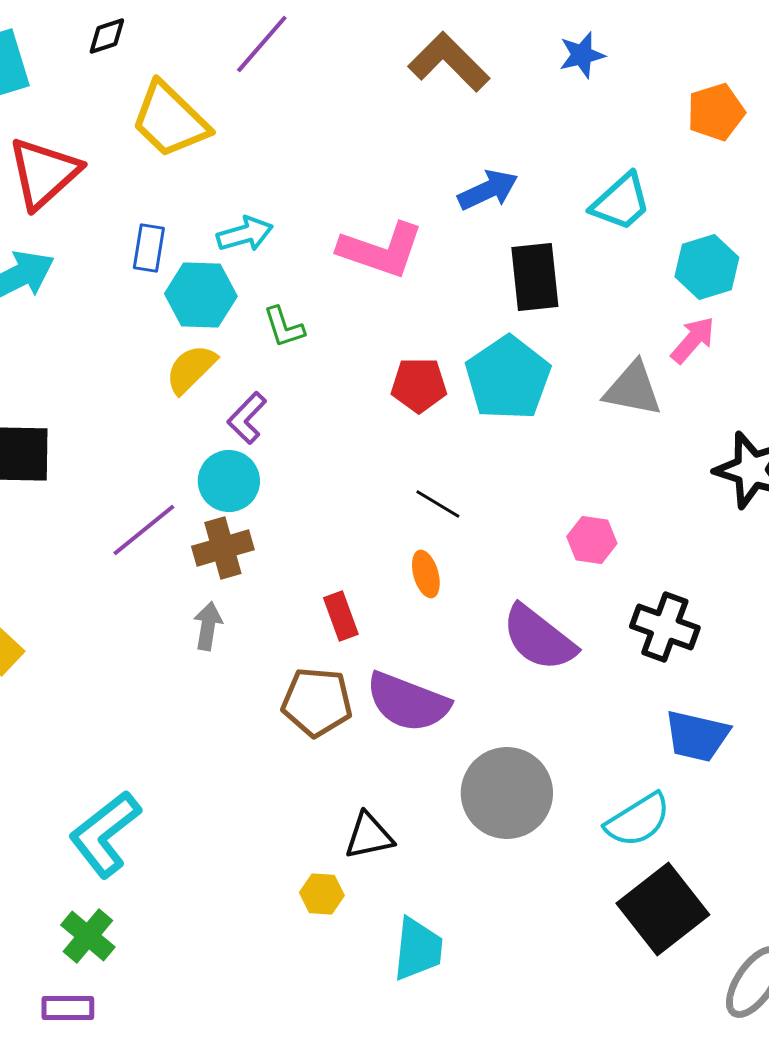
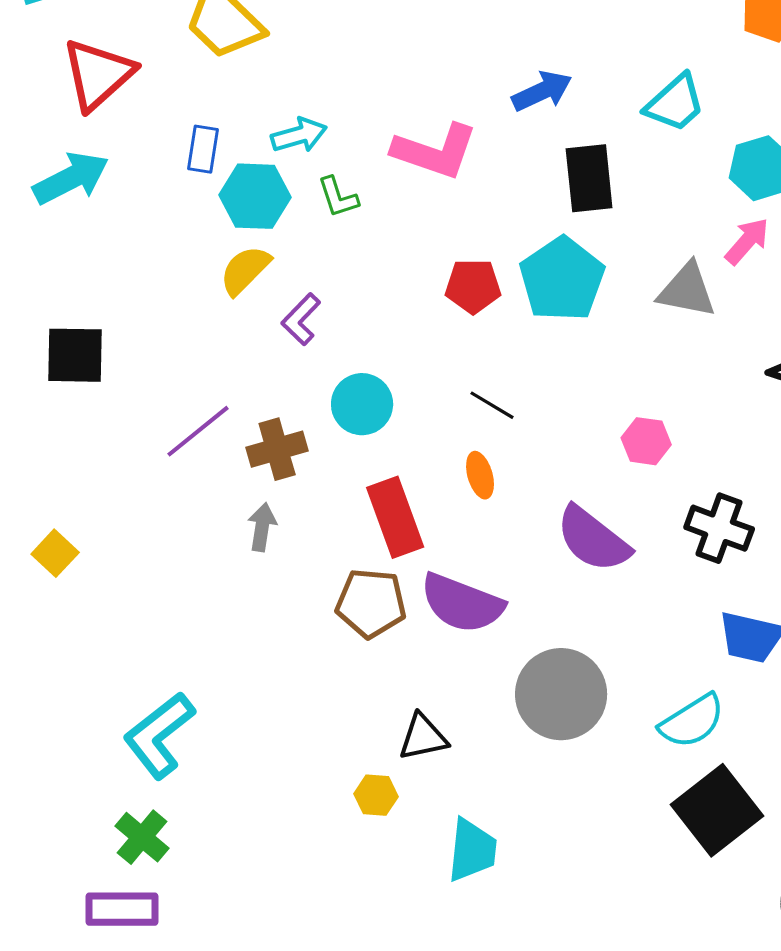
green L-shape: (284, 327) -> (338, 197), moved
cyan circle: (229, 481) -> (362, 404), moved
red rectangle: (341, 616) -> (395, 517), size x1.6
purple rectangle: (68, 1008) -> (122, 909), size x1.4

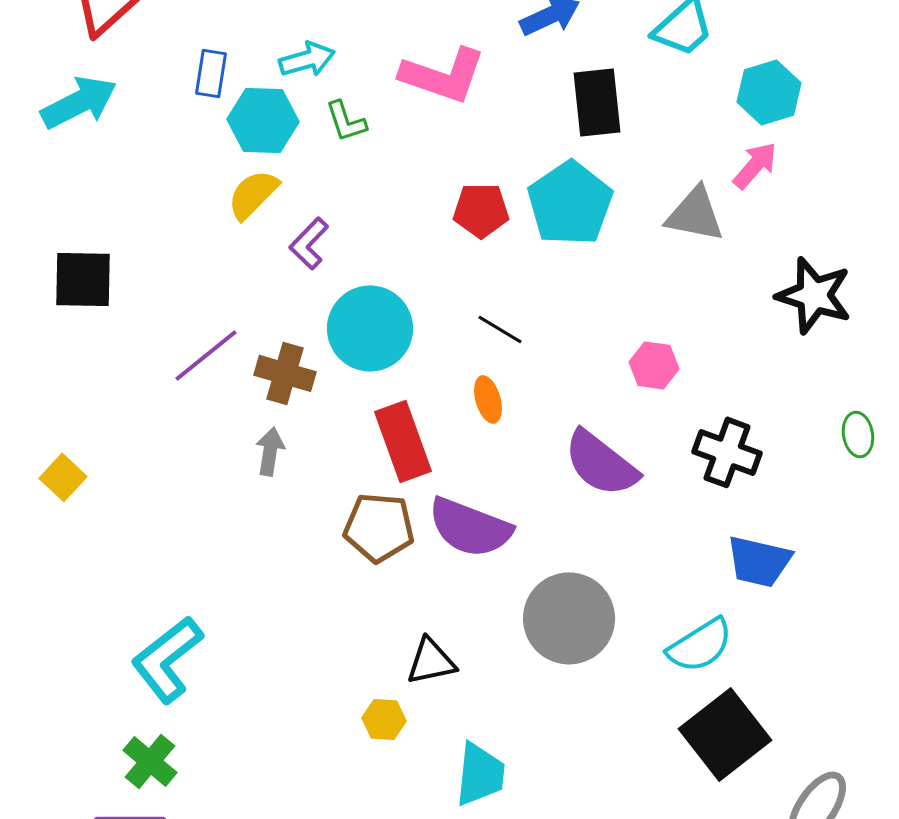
cyan circle: (362, 404) -> (370, 328), size x1.4
brown cross: (277, 449) -> (285, 373), turned 32

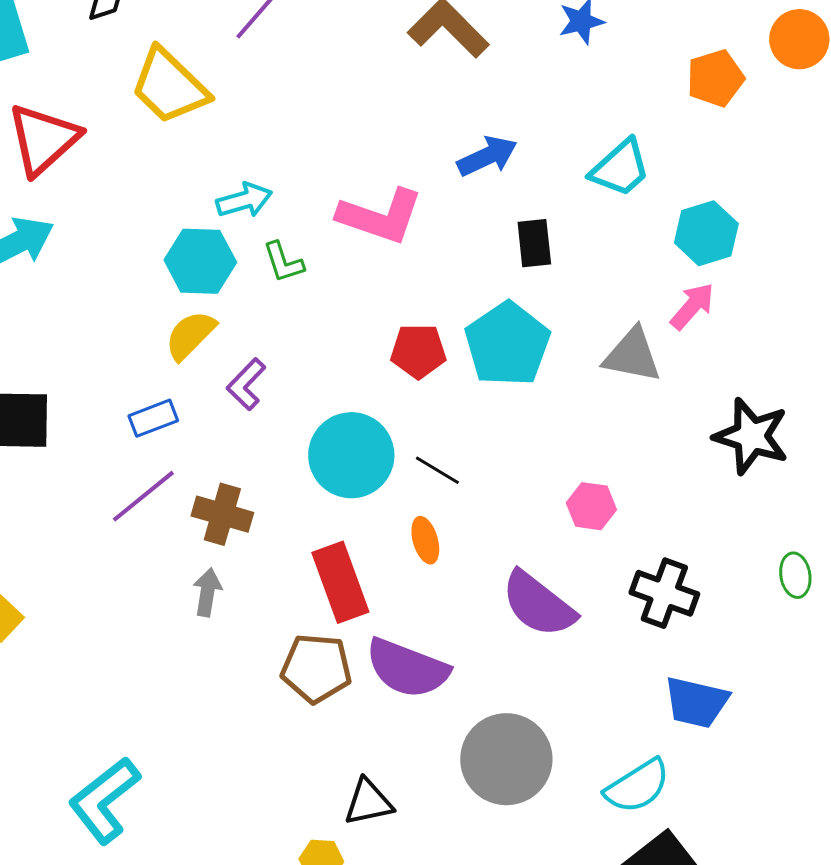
blue rectangle: (211, 73) -> (153, 418), moved, turned 60
black rectangle: (597, 102) -> (534, 243), size x0.7
cyan circle: (370, 328) -> (351, 455), moved

